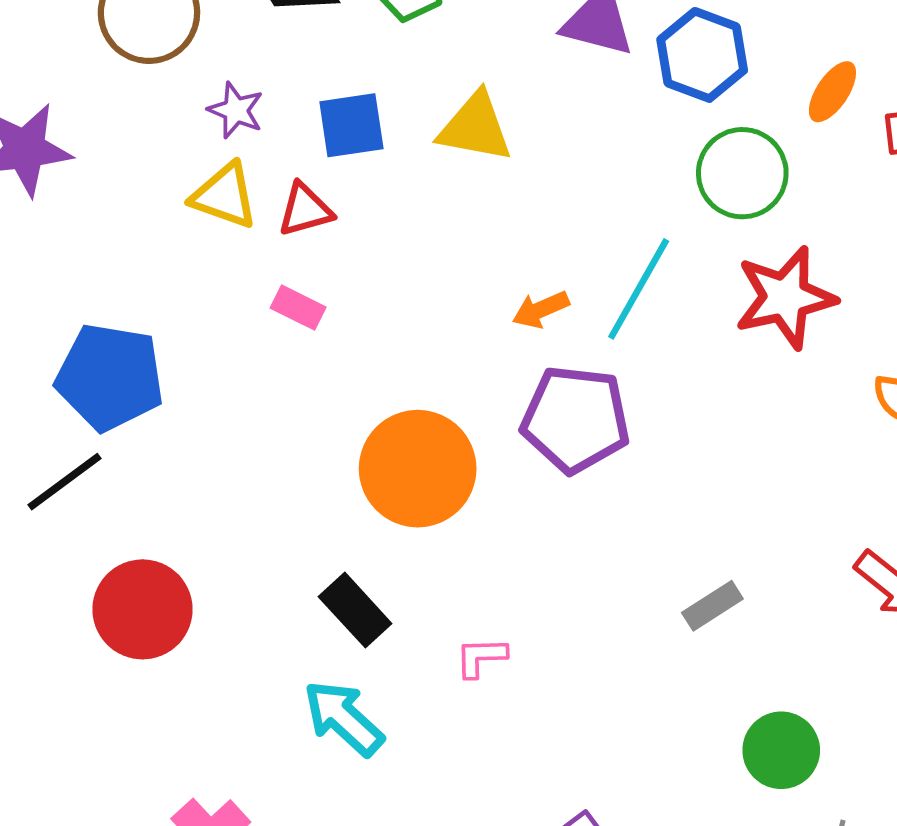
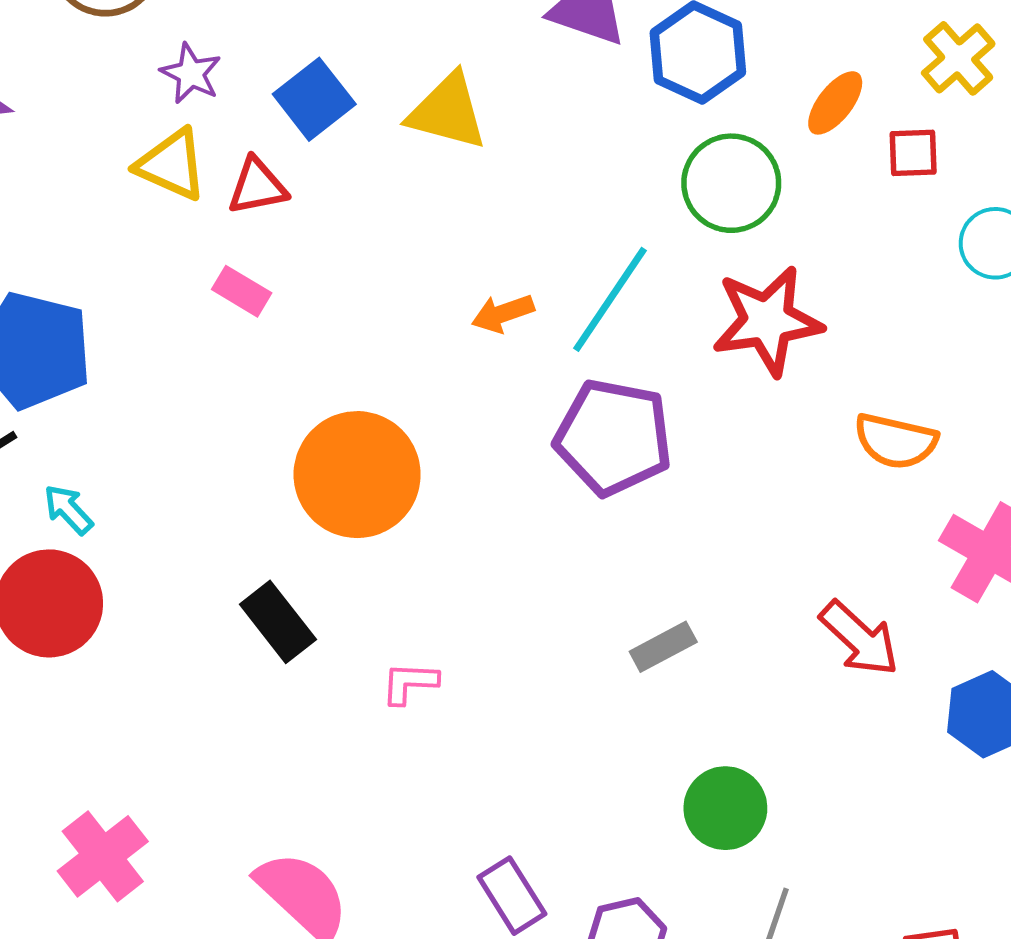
blue square: (351, 125) -> (314, 99), turned -34
purple pentagon: (576, 419) -> (613, 437), moved
cyan arrow: (344, 718) -> (68, 510), moved, size x0.6

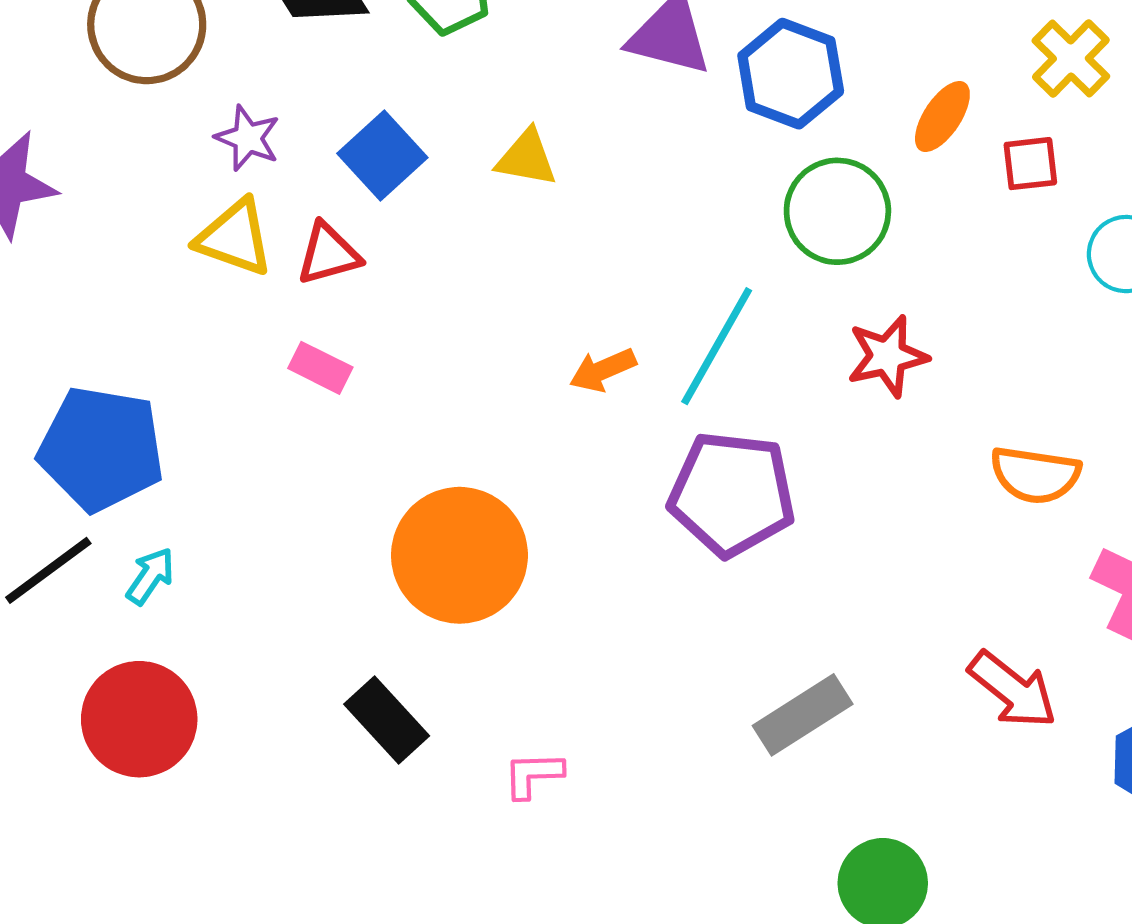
yellow triangle: (447, 112) -> (527, 158), size x0.7
red star: (767, 321) -> (887, 356), size x0.7
cyan arrow: (68, 510) -> (150, 576), moved, turned 82
gray rectangle: (663, 647) -> (803, 715), size x1.4

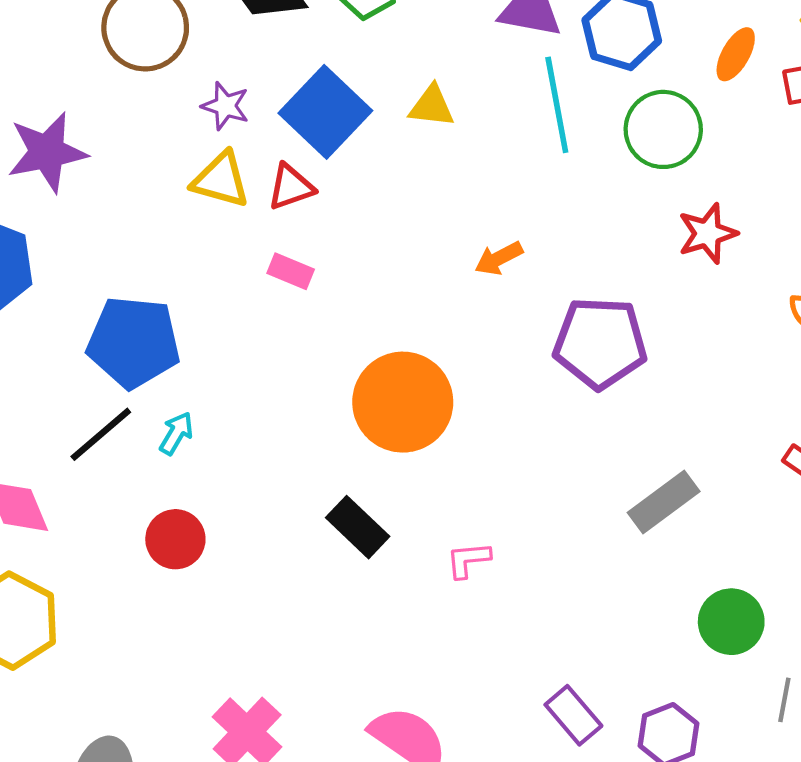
blue square: (382, 156) -> (325, 112), size x1.4
cyan line: (717, 346) -> (557, 105), moved, turned -36
red circle: (139, 719) -> (175, 539), size x0.7

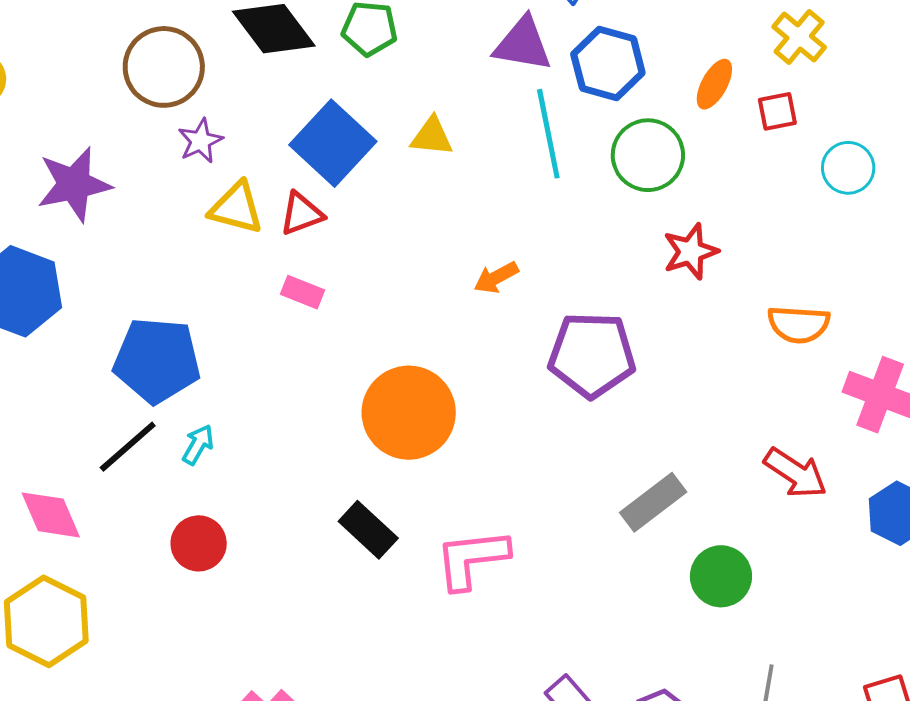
purple star: (225, 106) -> (200, 141), moved, turned 30
pink L-shape: (468, 560) -> (472, 559), size x1.8
green circle: (731, 622) -> (721, 576), moved

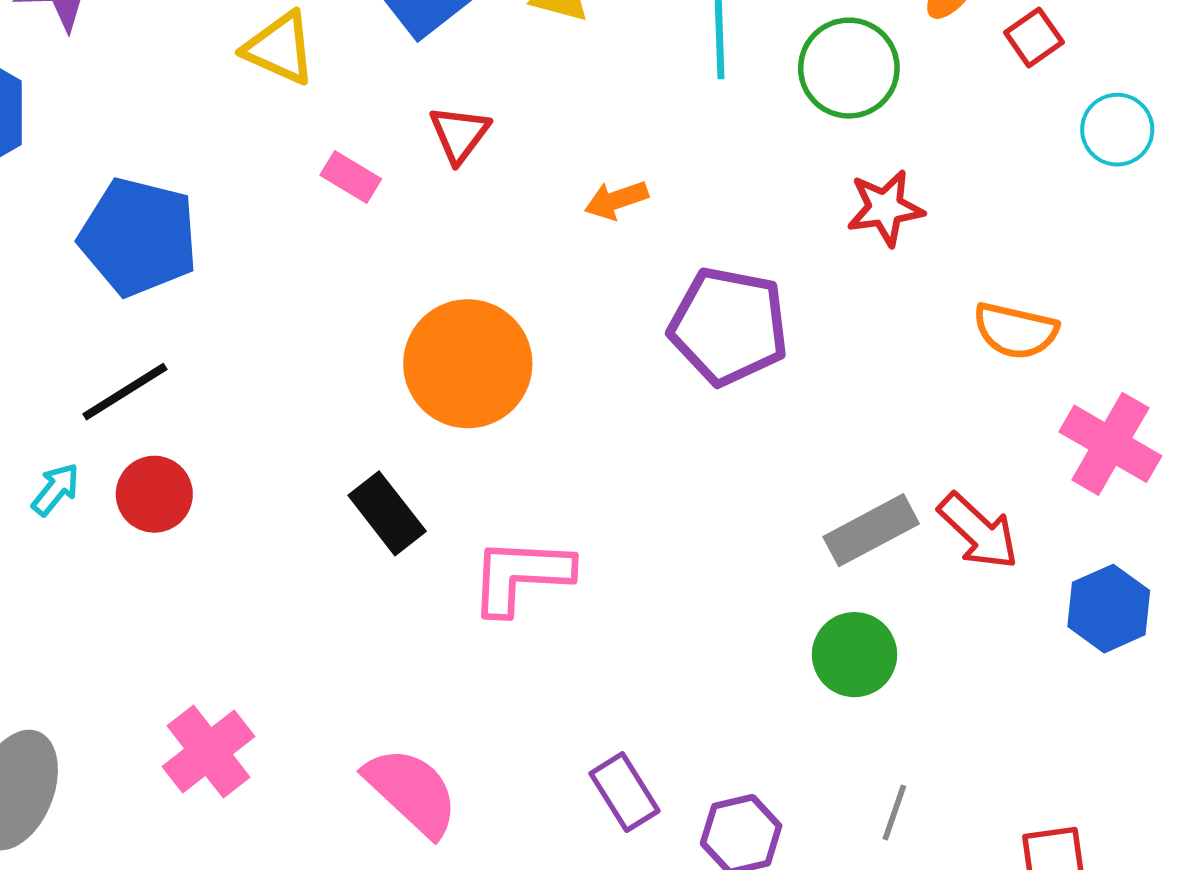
red square: (777, 111) -> (1034, 37), turned -33
red triangle: (302, 214) -> (459, 134), moved, turned -42
cyan arrow: (198, 445) -> (56, 489), moved
black line: (128, 447) -> (125, 392), moved
gray rectangle: (653, 502) -> (871, 530), moved

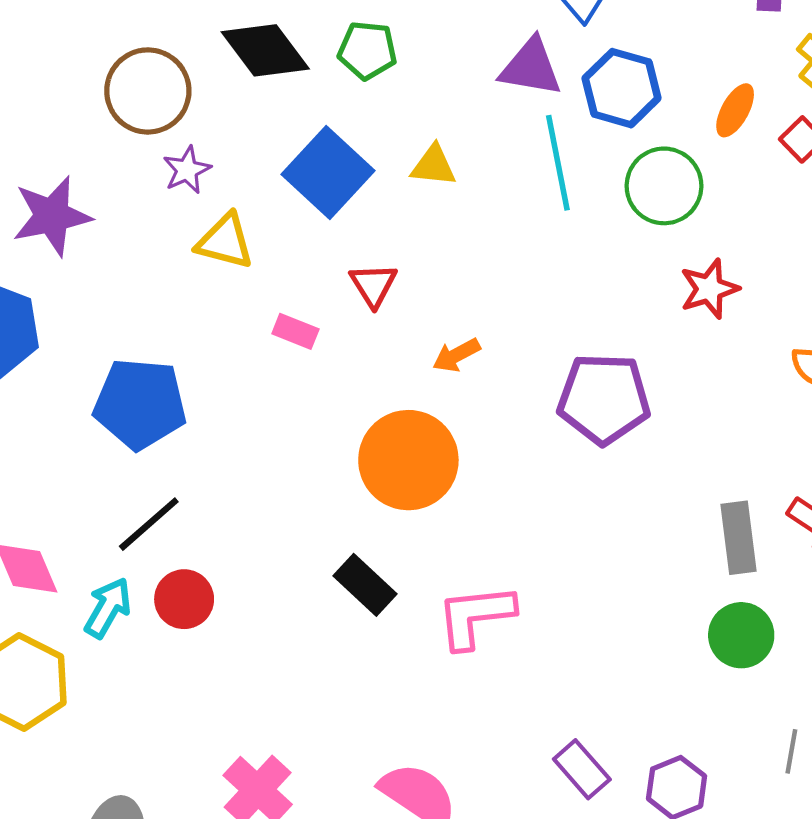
orange arrow: (616, 200) -> (456, 355), moved
cyan arrow: (56, 489) -> (108, 608), size x1.4
gray rectangle: (871, 530) -> (739, 538), turned -60

